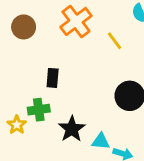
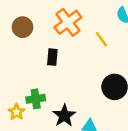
black rectangle: (53, 78) -> (52, 57), moved

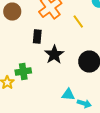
black star: (64, 116) -> (54, 54), moved

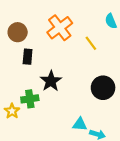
black rectangle: (37, 36) -> (28, 57), moved
black star: (54, 54) -> (51, 81), moved

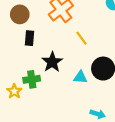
yellow line: (91, 43) -> (81, 38), moved
cyan triangle: (80, 124) -> (80, 77), moved

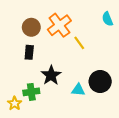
brown circle: (20, 14) -> (31, 27), moved
yellow line: (81, 38) -> (79, 43), moved

